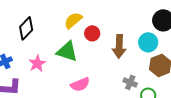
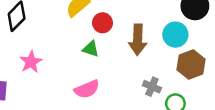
green triangle: (67, 51) -> (91, 49), moved, size x0.6

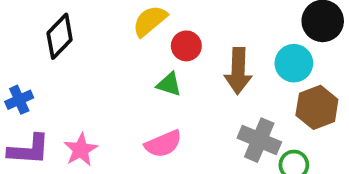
pink star: (31, 62) -> (81, 150), moved
gray cross: (152, 87) -> (259, 140), size x1.5

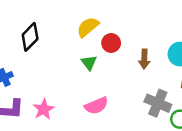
brown arrow: (238, 71) -> (144, 59), size x0.7
green triangle: (169, 84) -> (89, 63), moved, turned 35

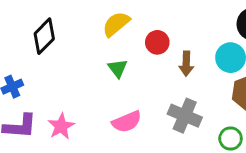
red circle: (111, 43) -> (157, 42), moved
gray cross: (158, 103) -> (185, 116), moved

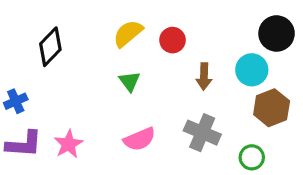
red circle: (157, 42) -> (173, 40), moved

